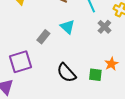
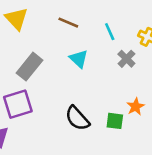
gray rectangle: (43, 37) -> (29, 67), moved, size x1.5

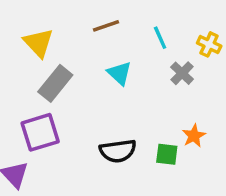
yellow triangle: (17, 19) -> (38, 43), moved
brown line: (68, 23) -> (106, 26), turned -42
black semicircle: (77, 118) -> (118, 151), turned -56

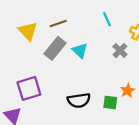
brown line: (106, 26) -> (58, 23), moved
cyan line: (160, 38) -> (107, 19), moved
gray rectangle: (55, 83) -> (55, 48), moved

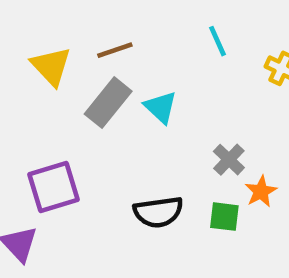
gray cross: (120, 51) -> (229, 160), moved

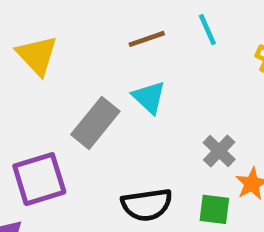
brown line: (115, 50) -> (147, 39), moved
gray rectangle: (108, 103) -> (95, 123), moved

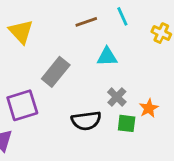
cyan triangle: (149, 97) -> (107, 57), moved, turned -45
gray cross: (219, 151) -> (117, 97), moved

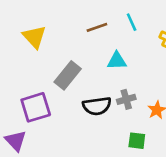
gray cross: (117, 97) -> (126, 99), turned 30
black semicircle: (86, 121) -> (97, 106), moved
green square: (127, 123) -> (137, 141), moved

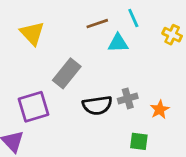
cyan triangle: (117, 61) -> (118, 43), moved

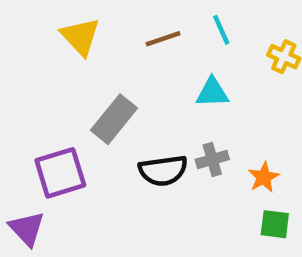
yellow triangle: (32, 33) -> (80, 37), moved
cyan triangle: (118, 43) -> (212, 92), moved
green square: (139, 141) -> (275, 224), moved

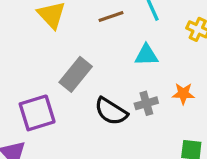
black semicircle: (163, 171) -> (111, 111), turned 40
orange star: (264, 177) -> (183, 94), moved, turned 30

